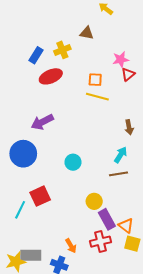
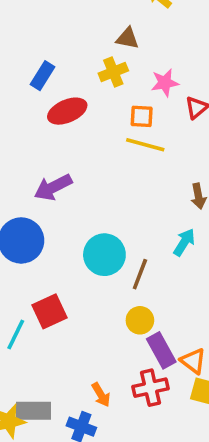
yellow cross: (62, 50) -> (113, 72), moved
pink star: (121, 60) -> (165, 83), moved
cyan circle: (73, 162) -> (104, 255), size x1.5
brown line: (119, 174) -> (140, 274), moved, turned -60

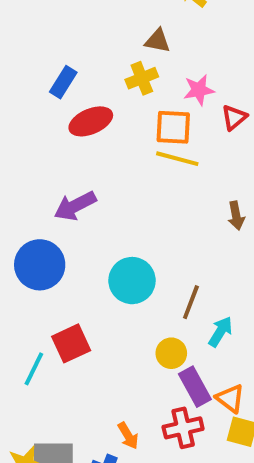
orange square: (142, 116) -> (173, 127), size x1.4
cyan arrow: (184, 242) -> (220, 332), moved
brown line: (140, 274) -> (191, 302), moved

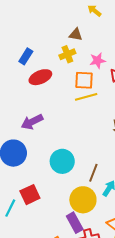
yellow line: (177, 159) -> (86, 97), turned -30
yellow circle: (171, 353) -> (83, 200), size x1.6
purple rectangle: (195, 387) -> (75, 223), moved

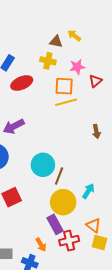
yellow arrow: (94, 11) -> (74, 36), moved
yellow cross: (67, 54) -> (48, 61), turned 35
brown line: (93, 173) -> (59, 176), moved

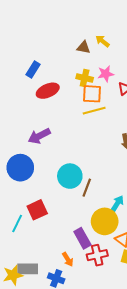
yellow cross: (48, 61) -> (85, 78), moved
yellow circle: (63, 202) -> (105, 221), moved

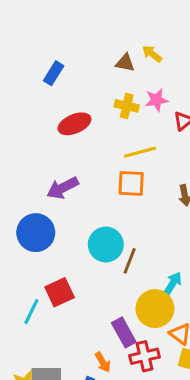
blue rectangle: (33, 70) -> (54, 73), moved
orange square: (92, 94) -> (131, 183), moved

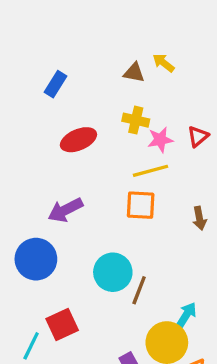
pink star: (156, 100) -> (160, 140), moved

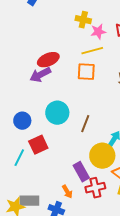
red ellipse: (78, 140) -> (48, 60), moved
blue circle: (36, 259) -> (22, 121), moved, size x0.7
cyan circle: (113, 272) -> (57, 113), moved

